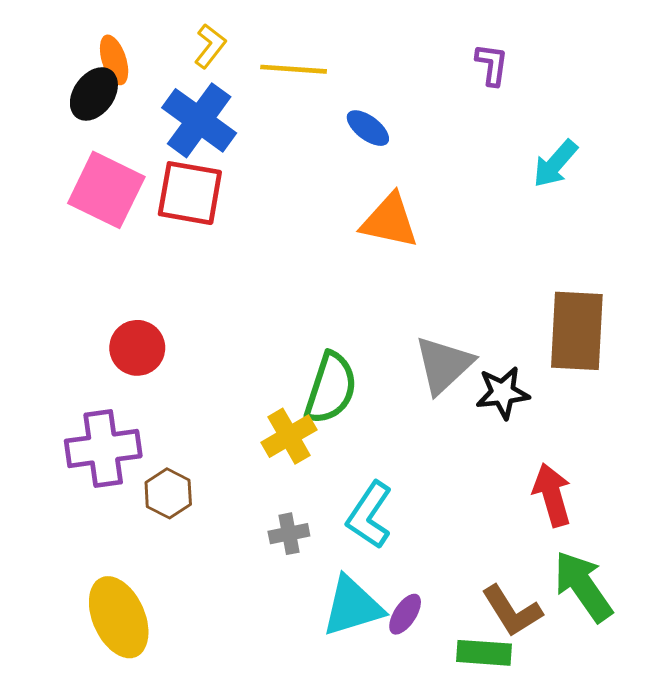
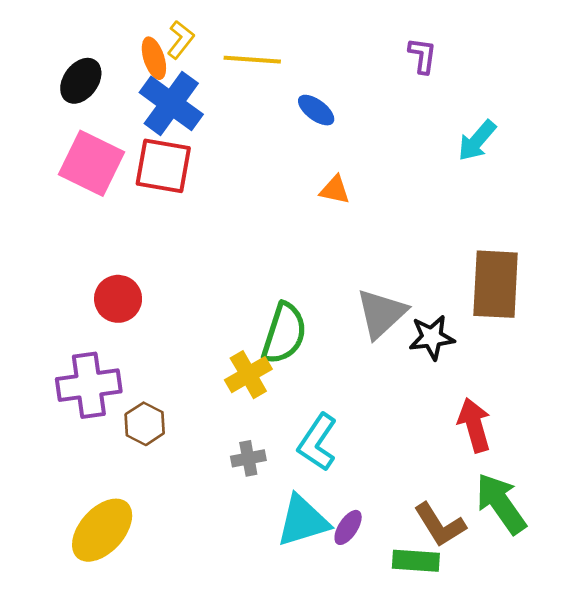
orange ellipse: (114, 60) -> (154, 58), moved
orange triangle: (390, 221) -> (335, 190), size x0.6
yellow ellipse: (119, 617) -> (102, 530), turned 66

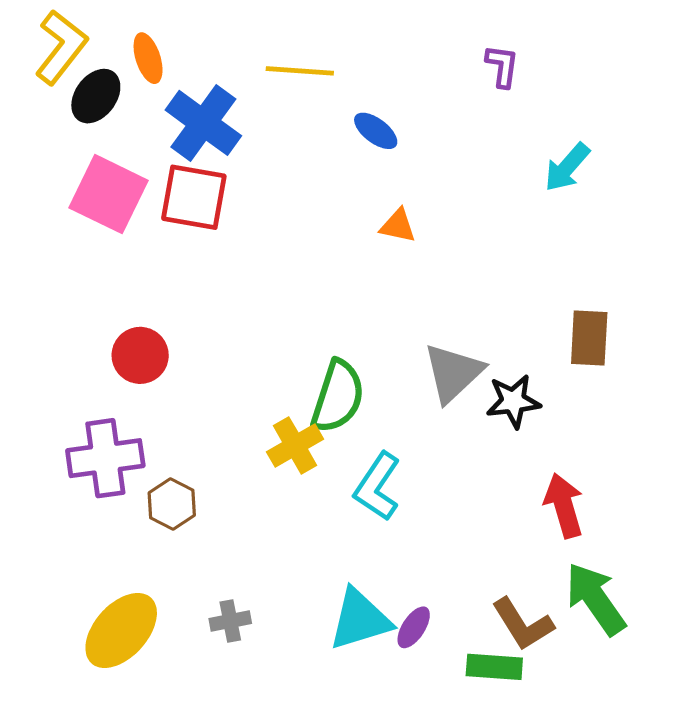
yellow L-shape: (181, 40) -> (61, 47), moved, size x1.6
orange ellipse: (154, 58) -> (148, 58), moved
brown rectangle: (496, 284) -> (589, 338), size x0.7
cyan L-shape: (317, 442) -> (377, 487), moved
gray cross: (248, 458) -> (230, 621), moved

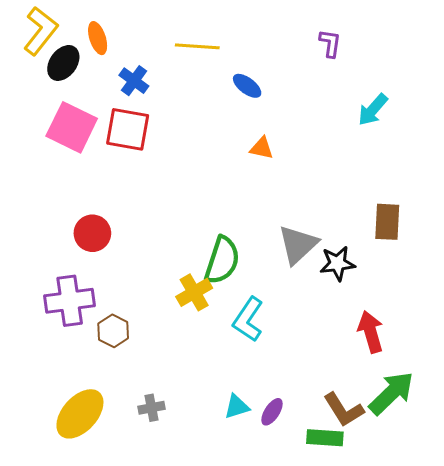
blue cross: (203, 123) -> (134, 81), size x0.6
green arrow: (595, 599) -> (391, 393), turned 81
cyan triangle: (360, 619) -> (237, 407), size x0.6

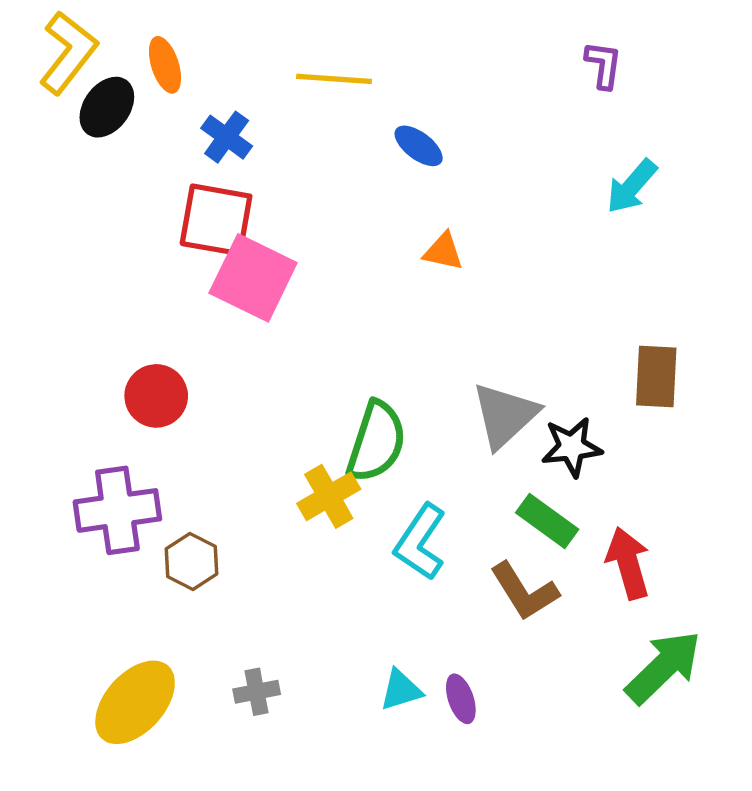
purple L-shape: (330, 43) -> (603, 65), moved
pink square: (72, 127) -> (253, 278), moved
brown L-shape: (344, 410) -> (524, 591), moved
purple ellipse: (272, 412) -> (461, 699), turned -52
green rectangle: (325, 438) -> (547, 521), moved, turned 32

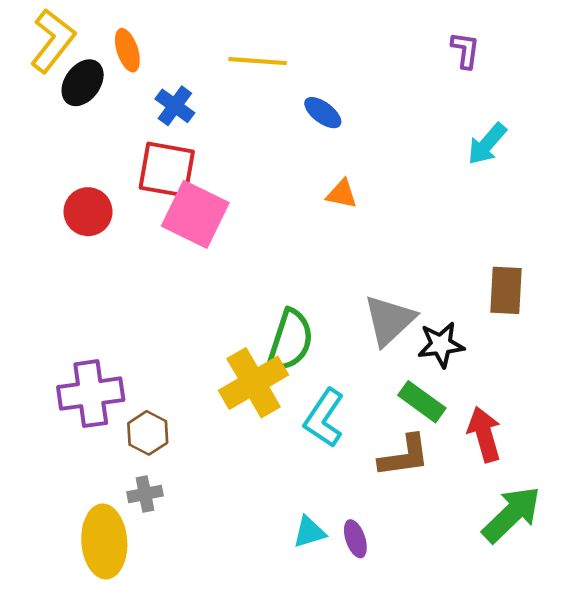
red circle: (156, 396) -> (88, 212), moved
yellow cross: (329, 496) -> (254, 383), size x1.4
brown L-shape: (524, 591) -> (404, 456), turned -66
gray cross: (257, 692) -> (145, 494), moved
yellow ellipse: (135, 702) -> (104, 541), turned -46

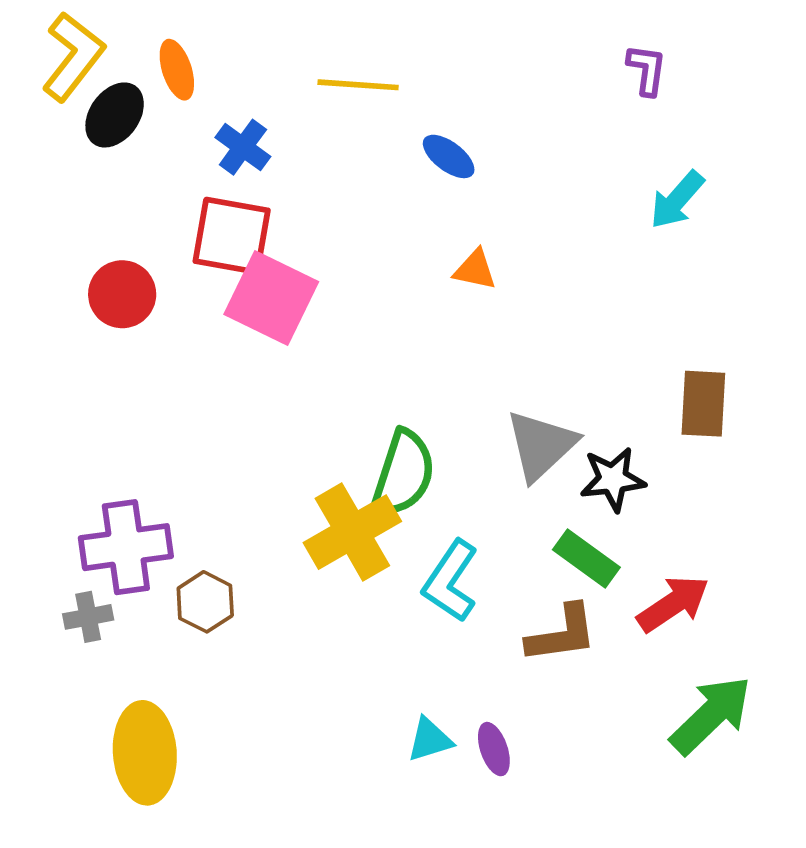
red arrow: (484, 434) -> (673, 604), turned 72
gray cross: (145, 494) -> (88, 617), moved

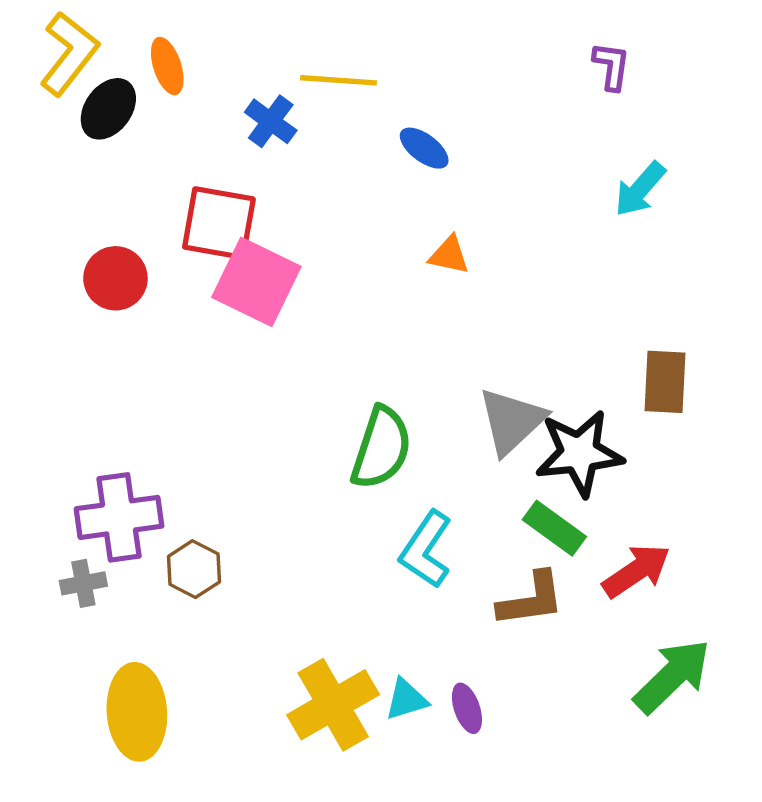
blue cross: (243, 147) -> (271, 121), moved
black star: (613, 479) -> (579, 453), size x1.4
yellow cross: (352, 532) -> (333, 705), moved

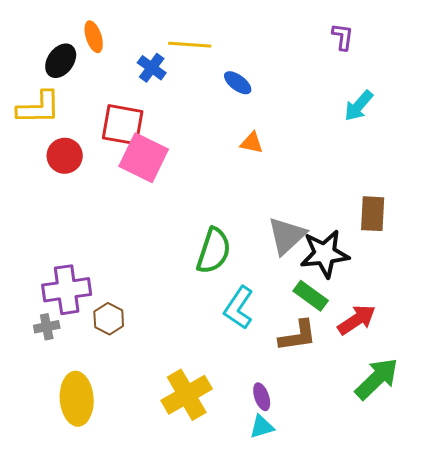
yellow L-shape: (69, 54) -> (39, 108), moved, turned 51
cyan triangle: (406, 699) -> (262, 427), moved

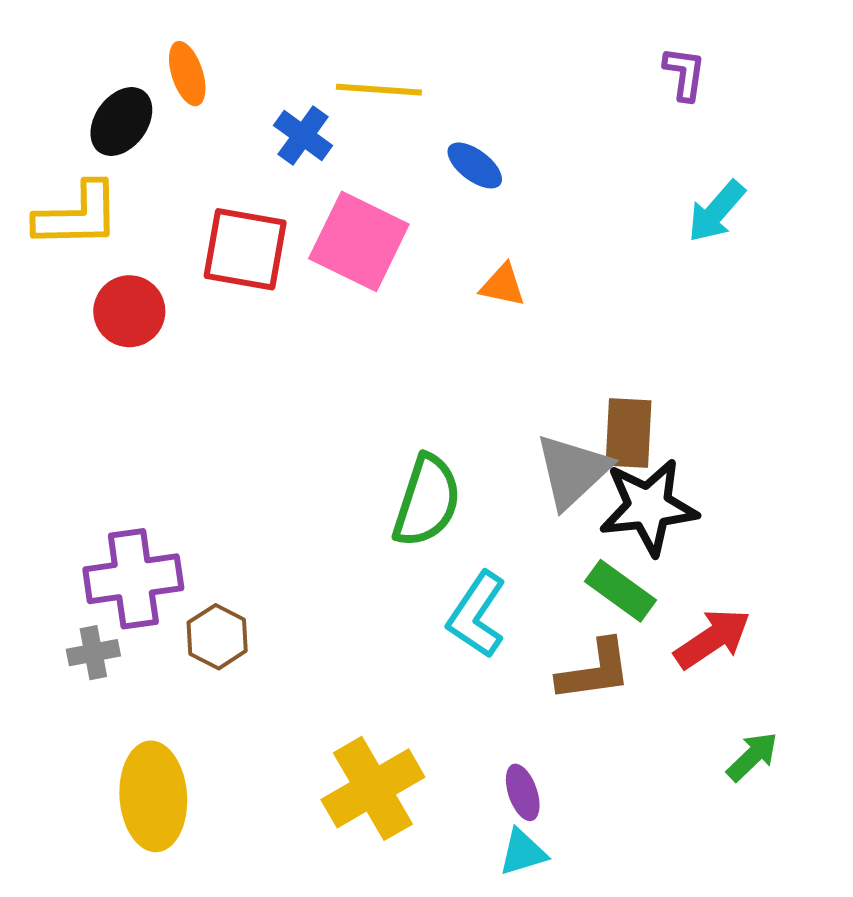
pink square: (144, 158) -> (359, 241), moved
brown rectangle: (373, 214) -> (629, 433), moved
green arrow: (377, 379) -> (752, 756), size x0.6

